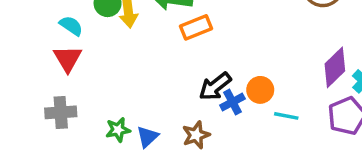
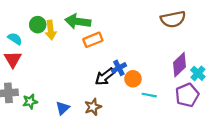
blue cross: (232, 102) -> (119, 68), moved
green star: (118, 130) -> (30, 102), moved

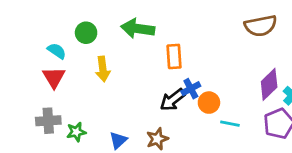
yellow arrow: (51, 30) -> (103, 69), moved
orange rectangle: (93, 40) -> (174, 56), moved, turned -72

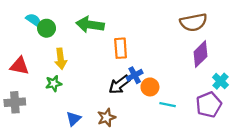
cyan semicircle: (57, 51) -> (34, 20), moved
red triangle: (54, 77) -> (19, 66), turned -48
purple diamond: (269, 84) -> (201, 54), moved
green star: (76, 132) -> (54, 83), moved

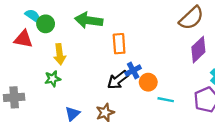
brown semicircle: (193, 22) -> (191, 18), turned -32
red triangle: (19, 66) -> (23, 39), moved

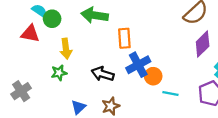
blue cross: (133, 71) -> (138, 65), size x1.5
black arrow: (118, 80) -> (103, 74), moved, turned 55
gray cross: (14, 97) -> (21, 91), turned -30

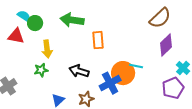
blue cross: (138, 65) -> (110, 83), moved
orange circle: (153, 76) -> (123, 73), size x1.5
cyan line: (170, 93) -> (136, 66), moved

